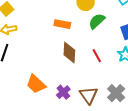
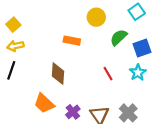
green semicircle: (97, 21) -> (119, 37), moved
brown diamond: (69, 53) -> (58, 74), moved

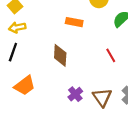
orange trapezoid: (44, 103) -> (25, 86), moved, turned -80

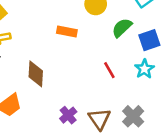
brown diamond: (60, 55) -> (36, 74), moved

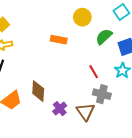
brown diamond: (36, 74) -> (38, 91), moved
gray cross: (133, 116) -> (102, 94), moved, turned -30

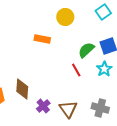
green semicircle: (104, 37) -> (86, 50), moved
gray cross: (102, 94) -> (100, 108), moved

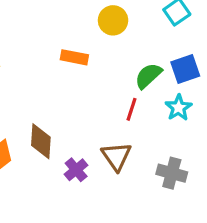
red line: (76, 70) -> (131, 109), turned 48
brown triangle: (68, 109) -> (116, 156), moved

